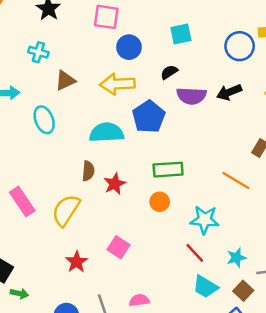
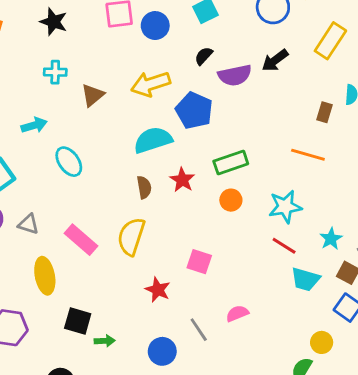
blue circle: (129, 47) -> (155, 26), moved
cyan ellipse: (44, 120) -> (69, 162), moved
red star: (115, 184) -> (182, 180), moved

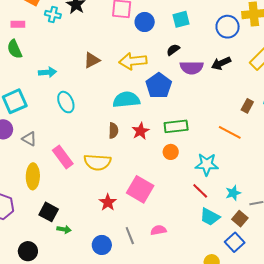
cyan cross: (55, 72) -> (53, 14), moved
yellow semicircle: (131, 237) -> (97, 162), turned -116
pink square: (199, 262) -> (140, 189), size x1.5

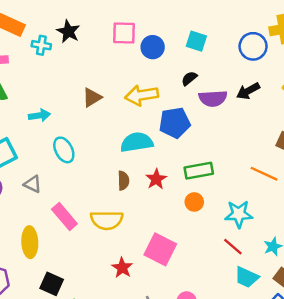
cyan square: (181, 19) -> (196, 41), turned 36
blue pentagon: (159, 86) -> (175, 123), turned 30
gray triangle: (29, 139) -> (33, 184), moved

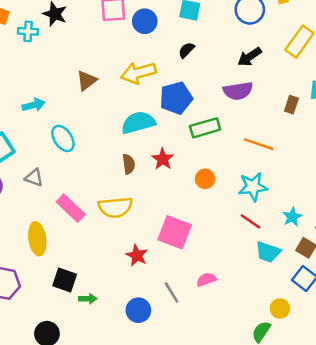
purple semicircle: (213, 98) -> (238, 91), moved
green rectangle: (199, 171) -> (205, 128), moved
orange line: (264, 174) -> (259, 144), moved

